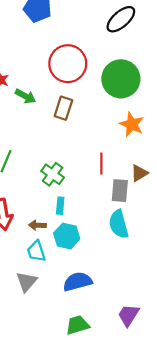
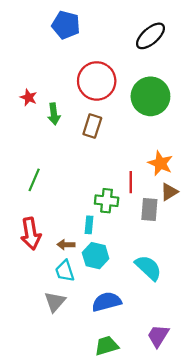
green arrow: (25, 96) -> (54, 114), turned 54
orange star: (132, 124) -> (160, 163), moved
green cross: (53, 174) -> (107, 201), moved, turned -30
cyan semicircle: (119, 224) -> (148, 268), moved, turned 148

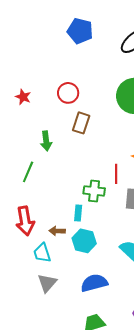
blue pentagon: (66, 25) -> (80, 31), moved
red circle: (97, 81) -> (68, 93), moved, size x0.6
green arrow: (54, 114) -> (46, 141), moved
cyan trapezoid: (65, 271) -> (42, 253), moved

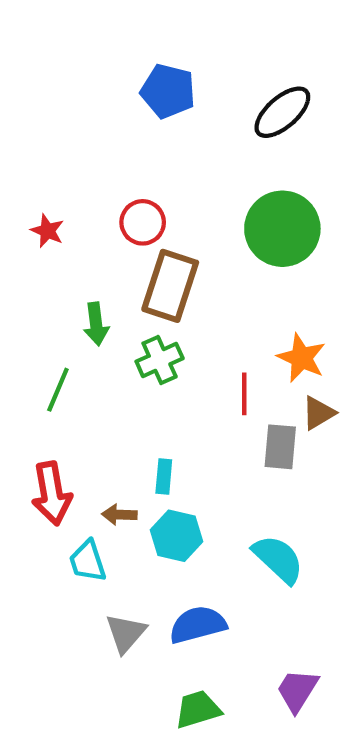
brown rectangle: (81, 123) -> (170, 286), size x1.5
green cross: (94, 191) -> (160, 360), moved, turned -30
gray triangle: (47, 283) -> (126, 633), moved

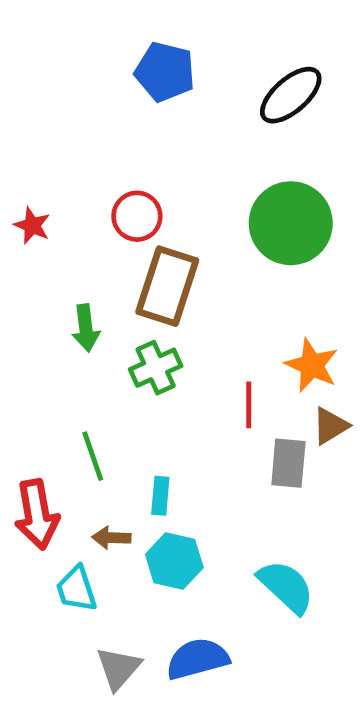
green line: (58, 390) -> (93, 456), moved, turned -42

